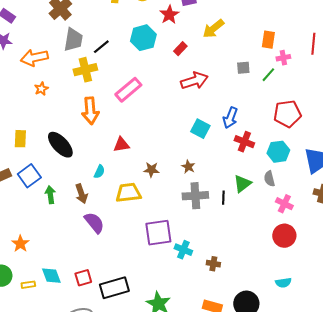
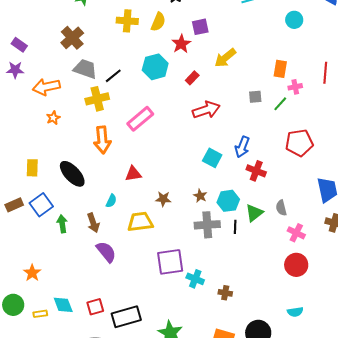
gray trapezoid: (73, 40) -> (85, 69), turned -80
cyan hexagon: (278, 152) -> (228, 201), moved

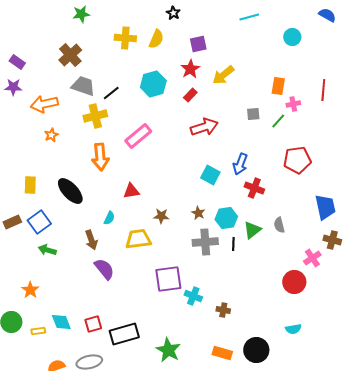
red star: (181, 44) -> (190, 69), moved
green arrow: (62, 224) -> (47, 250), moved, turned -66
pink cross: (296, 233) -> (312, 258), moved, turned 30

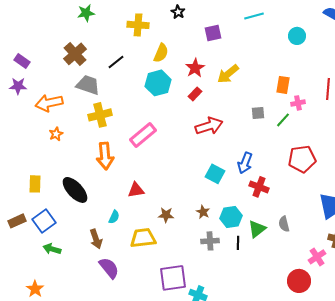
yellow cross: (125, 38) -> (138, 25), moved
yellow semicircle: (156, 39) -> (161, 53), moved
purple square: (198, 44) -> (213, 33), moved
black line: (111, 93) -> (116, 62), moved
gray cross: (205, 242) -> (210, 241), size x0.7

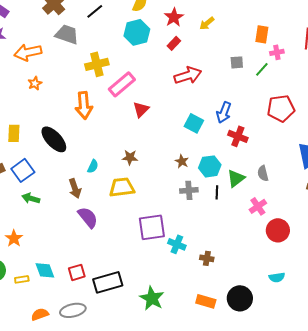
yellow arrow: (228, 74) -> (207, 23), size x0.7
yellow cross: (100, 115) -> (97, 64), moved
red triangle: (136, 190) -> (141, 109), moved, turned -36
brown star: (166, 215) -> (130, 157), moved
pink cross: (317, 257) -> (258, 206), moved

